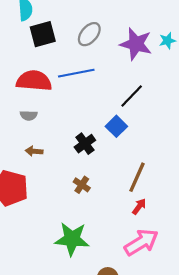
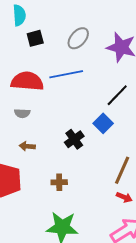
black square: (43, 34) -> (35, 38), size x0.7
brown cross: (82, 185) -> (59, 182), moved, turned -35
red arrow: (139, 206) -> (124, 197), turned 77

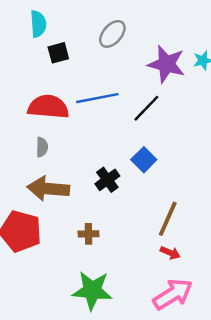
gray ellipse: (78, 38) -> (112, 34), moved
black line: (117, 95) -> (146, 108), moved
gray semicircle: (22, 113) -> (42, 147), turned -91
brown arrow: (27, 146) -> (48, 189), size x2.0

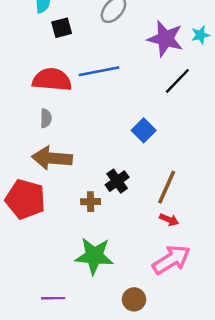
black line: (146, 108) -> (177, 81), moved
black cross: (107, 180) -> (117, 181), moved

